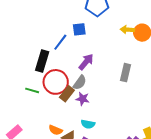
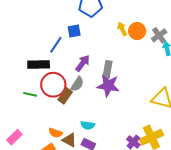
yellow arrow: (127, 30) -> (122, 29), turned 64
black rectangle: (42, 61) -> (39, 64), turned 75
gray rectangle: (125, 73) -> (108, 70), moved
purple star: (83, 99) -> (108, 86), moved, size x1.6

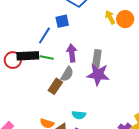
purple arrow: (83, 63) -> (72, 53), turned -42
red circle: (53, 85) -> (13, 60), moved, size x0.7
green line: (30, 94) -> (47, 57), moved

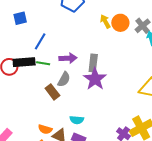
blue square: (62, 21) -> (20, 18), moved
purple arrow: (72, 53) -> (68, 58), turned 96
purple star: (98, 75) -> (95, 79), turned 30
brown rectangle: (55, 86) -> (52, 92), turned -70

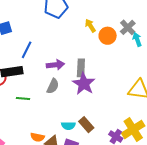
orange circle: (120, 23) -> (108, 36), moved
green line: (43, 63) -> (23, 99), moved
brown rectangle: (52, 92) -> (86, 125), moved

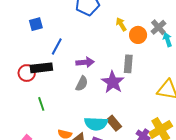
gray rectangle: (81, 68) -> (128, 64), moved
green line: (23, 99) -> (41, 104), moved, turned 64
cyan semicircle: (68, 126) -> (96, 124), size x1.6

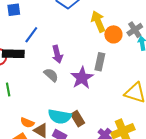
yellow arrow: (121, 24) -> (98, 22), size x1.5
purple arrow: (85, 62) -> (57, 54), turned 72
gray semicircle: (82, 84) -> (51, 75), turned -84

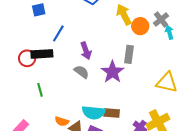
brown rectangle: (78, 119) -> (112, 113), turned -49

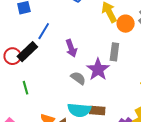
black rectangle: (42, 54) -> (27, 52), turned -40
gray semicircle: (81, 72) -> (78, 78), moved

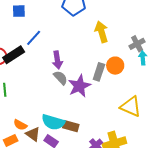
orange circle: (126, 24) -> (115, 66), moved
gray semicircle: (78, 78) -> (60, 78), moved

